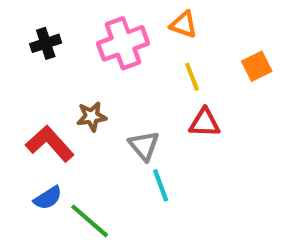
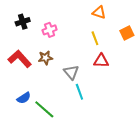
orange triangle: (184, 24) -> (99, 12), moved
pink cross: (123, 43) -> (50, 30), moved, size x0.6
red L-shape: (50, 144) -> (20, 59), moved

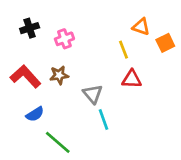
orange triangle: (99, 12) -> (141, 27), moved
blue semicircle: (24, 98) -> (35, 114), moved

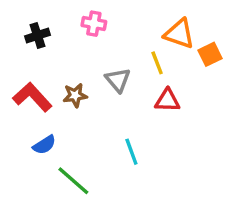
orange triangle: (141, 27) -> (179, 34), size x1.4
pink cross: (64, 39) -> (94, 24), moved, turned 30
gray triangle: (93, 94) -> (118, 80), moved

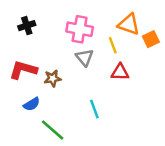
pink cross: (94, 24) -> (80, 29), moved, size x1.5
brown star: (75, 95) -> (53, 78), moved
red L-shape: (32, 97) -> (23, 70), turned -32

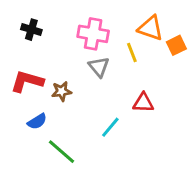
black cross: (27, 26) -> (31, 30), turned 35
red triangle: (120, 72) -> (143, 103), moved
cyan line: (94, 109) -> (110, 127), turned 60

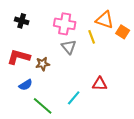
orange square: (176, 45) -> (123, 32), turned -32
red triangle: (143, 103) -> (100, 84), moved
cyan line: (110, 127) -> (74, 98), moved

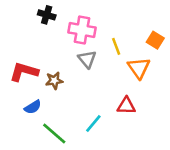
orange triangle: (105, 20) -> (139, 68), moved, turned 36
black cross: (22, 21) -> (47, 15), moved

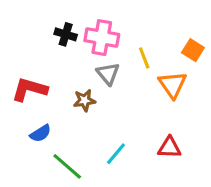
black cross: (47, 15) -> (66, 34), moved
brown star: (54, 81) -> (84, 100), moved
red triangle: (126, 106) -> (169, 148), moved

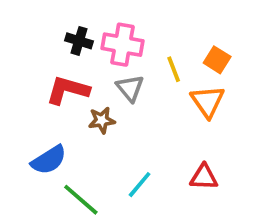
orange square: (193, 50) -> (217, 60), moved
red L-shape: (29, 89) -> (68, 90), moved
blue semicircle: (40, 133) -> (49, 160), size x1.4

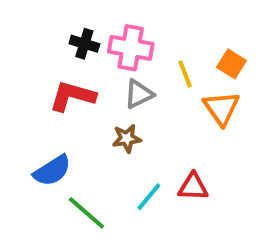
gray triangle: (130, 88) -> (139, 94), turned 44
brown star: (102, 120) -> (127, 138), moved
red triangle: (204, 177) -> (193, 187), moved

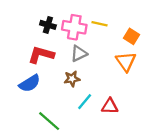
yellow line: (185, 74) -> (99, 24), moved, turned -56
blue semicircle: (52, 171) -> (30, 83), moved
cyan line: (149, 197) -> (85, 102), moved

